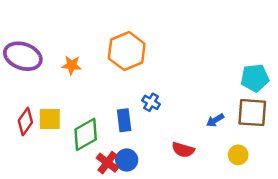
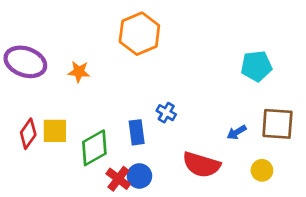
orange hexagon: (127, 51) -> (139, 34), moved
cyan pentagon: (255, 78) -> (256, 66), moved
red semicircle: (183, 150) -> (201, 165), size x1.5

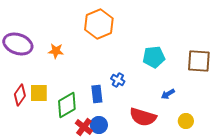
cyan pentagon: (256, 66) -> (154, 57), moved
brown square: (277, 124) -> (199, 61), moved

